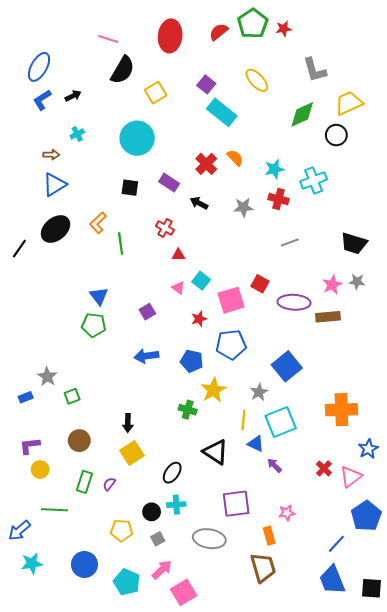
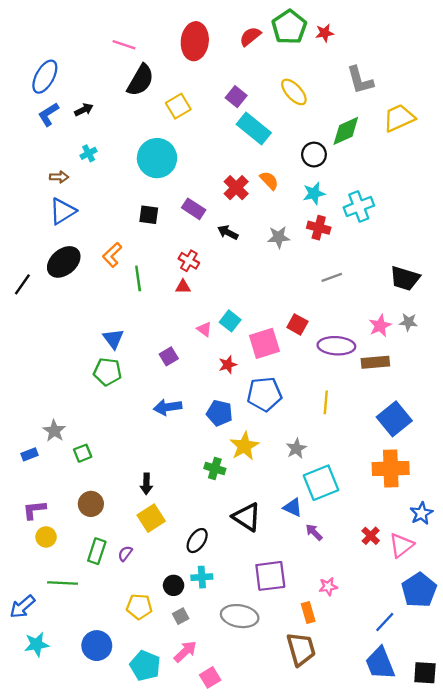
black circle: (336, 135) -> (314, 155), moved
red triangle: (178, 255) -> (183, 287), moved
blue square: (287, 366) -> (394, 419), moved
yellow line: (243, 420) -> (326, 402), moved
pink square: (184, 592) -> (210, 677), size x0.7

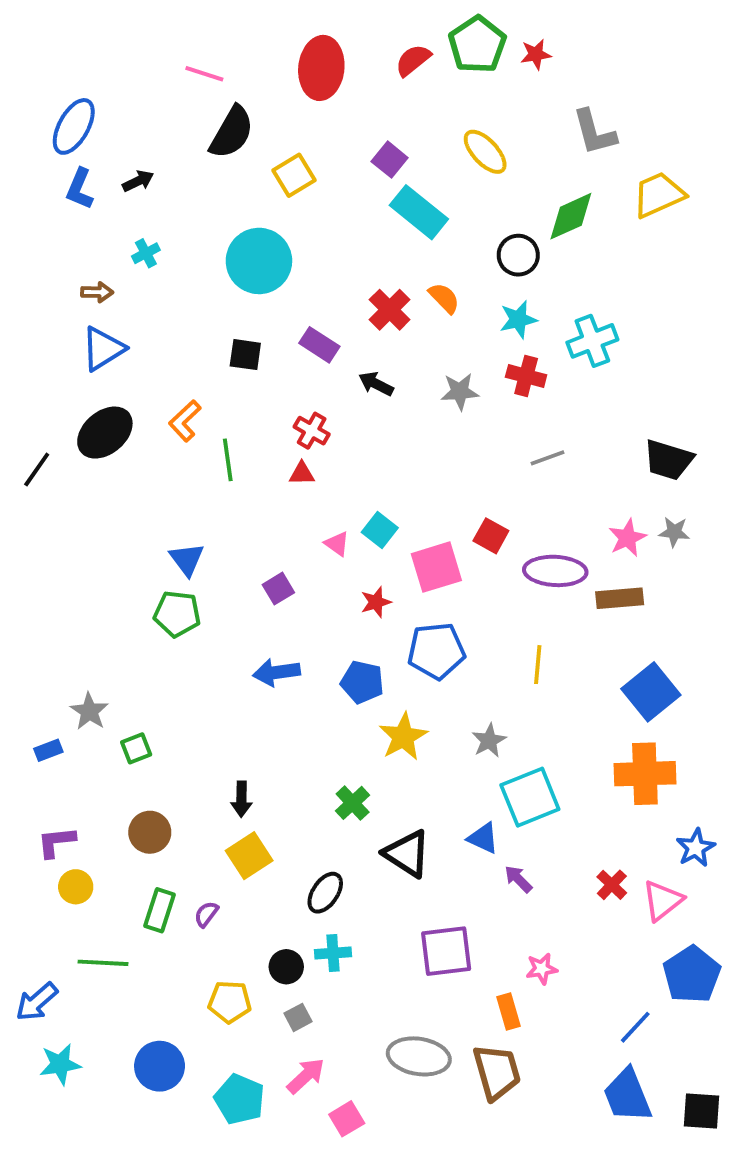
blue L-shape: (48, 114) -> (80, 189), turned -35
green cross: (215, 469) -> (353, 803), moved, turned 30
gray ellipse: (240, 616) -> (419, 1056), moved

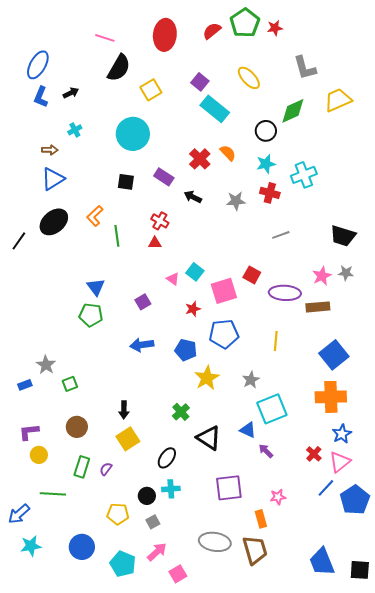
blue star: (696, 848) -> (342, 434), moved
blue line: (635, 1027) -> (326, 488), moved

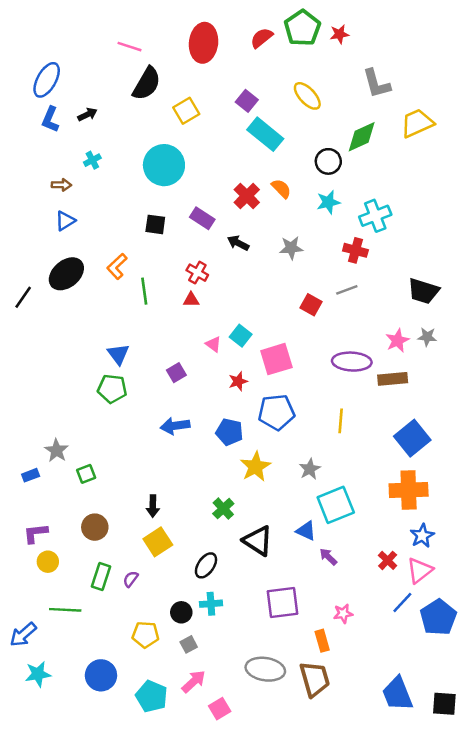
blue triangle: (53, 179) -> (65, 221), size x0.7
red cross: (270, 193) -> (355, 250), moved
red square: (252, 275) -> (311, 305), moved

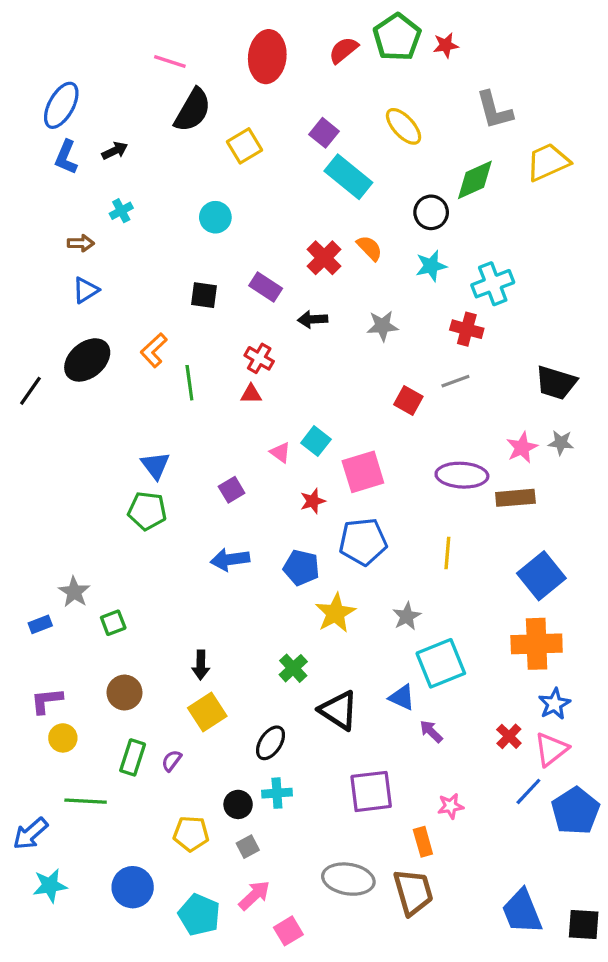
cyan circle: (164, 165) -> (215, 217), size x0.6
black arrow: (238, 243) -> (313, 319), turned -30

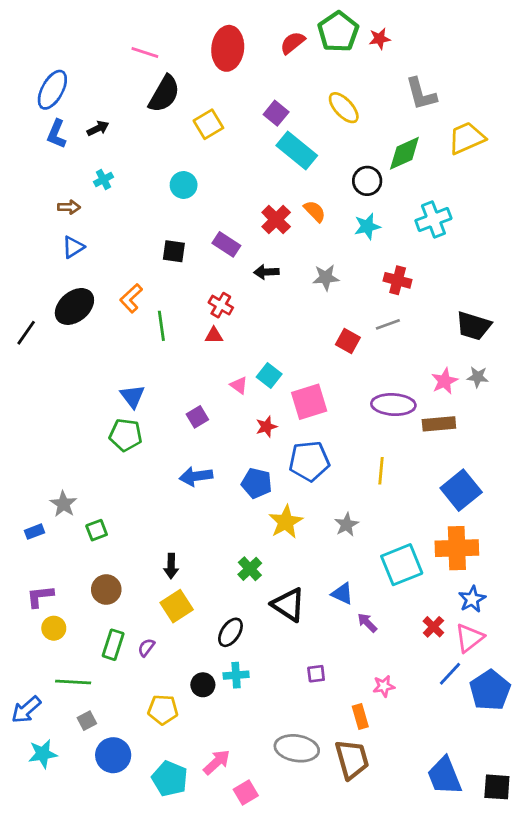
cyan cross: (493, 284) -> (433, 220), moved
cyan square: (441, 663) -> (402, 565), moved
purple square: (371, 791) -> (316, 674), size x0.5
gray square: (248, 847) -> (87, 721), moved

